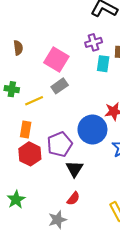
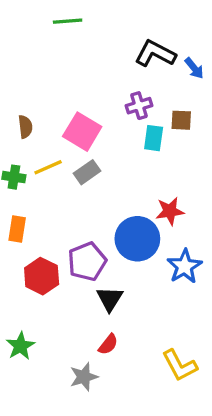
brown semicircle: (18, 48) -> (25, 127), moved
yellow line: (34, 101) -> (48, 167), moved
orange rectangle: (26, 129) -> (17, 229), moved

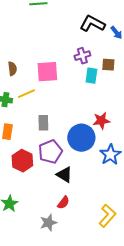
pink square: (82, 132) -> (47, 72), turned -35
gray rectangle: (87, 172) -> (43, 123), moved, turned -56
black triangle: (110, 299) -> (64, 175), turned -30
yellow L-shape: (180, 365) -> (107, 216), turned -110

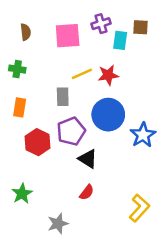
purple cross: (82, 56) -> (101, 24), moved
yellow line: (26, 94) -> (82, 74), moved
red star: (101, 121) -> (108, 75), moved
gray star: (48, 223) -> (58, 224), moved

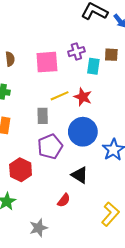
red star: (108, 75) -> (83, 97), turned 30
red hexagon: (38, 142) -> (21, 170), moved
black triangle: (88, 159) -> (80, 175), moved

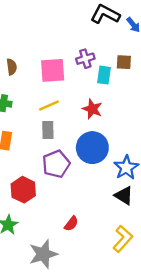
yellow line: (60, 96) -> (49, 105), moved
black triangle: (80, 175) -> (124, 196), moved
gray star: (38, 228) -> (43, 254), size x1.4

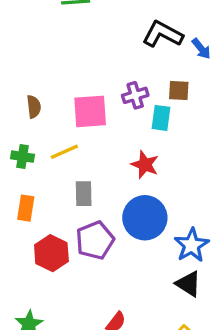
brown square: (124, 62) -> (179, 91), moved
yellow line: (49, 105) -> (64, 152), moved
red hexagon: (23, 190) -> (51, 253), moved

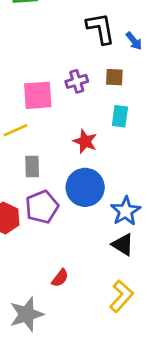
black L-shape: (163, 34) -> (100, 28), turned 52
cyan rectangle: (161, 118) -> (120, 116), moved

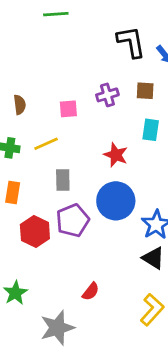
pink square: (38, 95) -> (68, 109), size x0.6

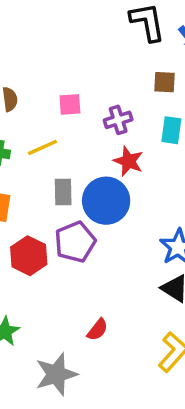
purple cross: (107, 95) -> (118, 120), moved
blue circle: (116, 201) -> (106, 201), moved

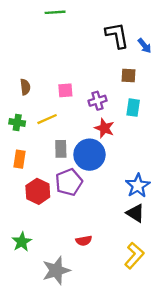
red semicircle: (97, 330) -> (84, 241), turned 42

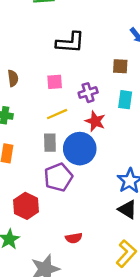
black L-shape: (117, 35) -> (70, 42), moved, turned 104
yellow line: (47, 119) -> (57, 114), moved
red hexagon: (38, 191) -> (26, 206), moved

